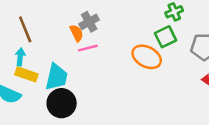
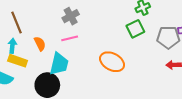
orange semicircle: (77, 33) -> (40, 44), moved
orange ellipse: (147, 57) -> (112, 62), moved
cyan trapezoid: (57, 77) -> (59, 64), moved

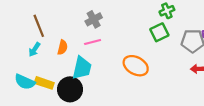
orange semicircle: (40, 44) -> (62, 47), turned 40
cyan arrow: (12, 46) -> (34, 50), turned -152
yellow rectangle: (18, 61) -> (44, 83), moved

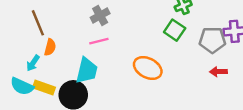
green square: (159, 32) -> (175, 30), turned -30
orange semicircle: (62, 47) -> (50, 47), moved
cyan arrow: (34, 50) -> (33, 63), moved

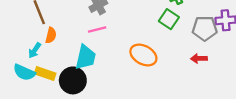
red arrow: (218, 72) -> (199, 58), moved

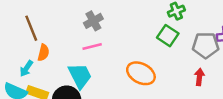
cyan trapezoid: (86, 57) -> (80, 76), turned -40
red arrow: (199, 58) -> (199, 77), turned 98

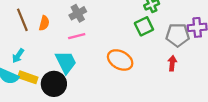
green square: (168, 36) -> (144, 26), turned 30
orange semicircle: (43, 53) -> (44, 23), moved

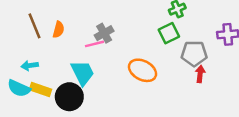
gray cross: (78, 13) -> (104, 33), moved
gray pentagon: (178, 35) -> (194, 54), moved
cyan arrow: (18, 56) -> (30, 66), turned 48

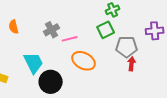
orange semicircle: (59, 30) -> (14, 27), turned 152
pink line: (95, 44) -> (70, 39), moved
black circle: (69, 97) -> (51, 82), moved

